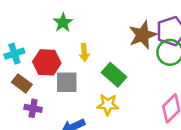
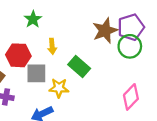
yellow star: (108, 105) -> (59, 88), moved

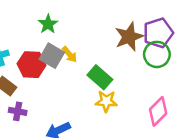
yellow arrow: (52, 46) -> (70, 54), turned -35
gray square: (36, 73) -> (52, 56), moved, turned 30
yellow star: (59, 88) -> (106, 101), moved

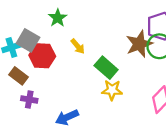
brown star: (129, 37) -> (139, 44), moved
gray square: (52, 56) -> (28, 40), moved

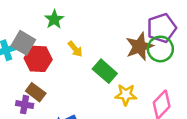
brown rectangle: (19, 76) -> (36, 92), moved
yellow star: (112, 90) -> (126, 95), moved

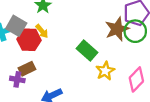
yellow arrow: (75, 49) -> (42, 31), moved
brown rectangle: (36, 92) -> (27, 69), turned -63
yellow star: (126, 95) -> (105, 71), turned -30

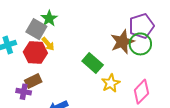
gray square: (16, 26) -> (36, 29), moved

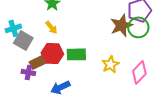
gray square: (36, 29) -> (23, 40), moved
red hexagon: (35, 52) -> (52, 53), moved
green rectangle: (93, 63) -> (76, 54), moved, turned -42

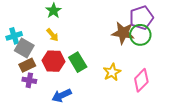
brown star: (121, 25) -> (123, 33), turned 30
green rectangle: (76, 54) -> (78, 62), turned 60
brown rectangle: (37, 62) -> (27, 65), moved

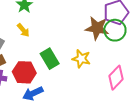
red hexagon: (53, 61) -> (24, 72), moved
yellow star: (112, 72) -> (81, 59), moved, turned -30

